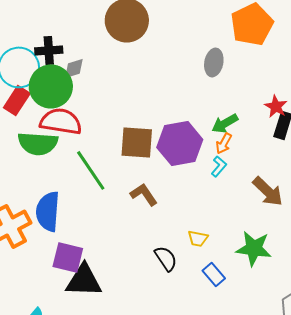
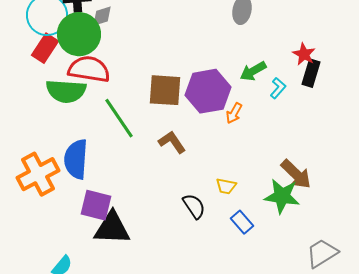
orange arrow: (224, 143) -> (234, 113), moved
cyan L-shape: (219, 166) -> (278, 88), moved
brown arrow: (268, 191) -> (296, 174), moved

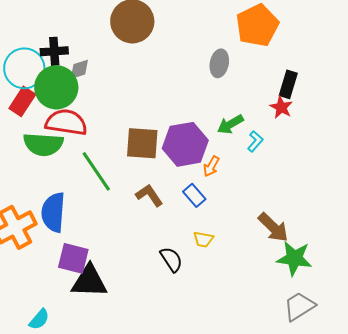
black rectangle: (311, 73) -> (288, 84), moved
green star: (282, 196) -> (294, 258), moved
blue rectangle: (242, 222) -> (194, 195), moved

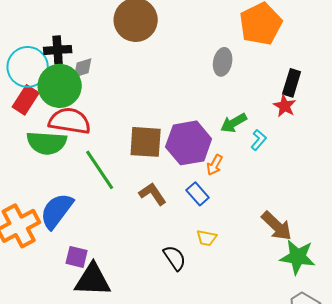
blue semicircle: (53, 212) -> (57, 211), turned 33
purple square: (73, 258) -> (77, 257), size x0.7

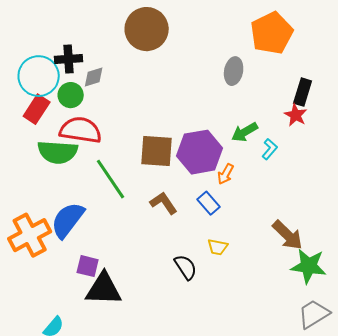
green circle: (60, 86) -> (71, 95), size x0.6

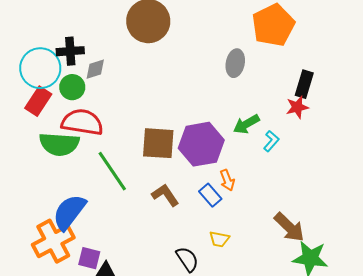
red star: (296, 115) -> (297, 107), turned 30
orange arrow: (226, 174) -> (227, 180), moved, turned -50
orange cross: (30, 235) -> (53, 241), moved

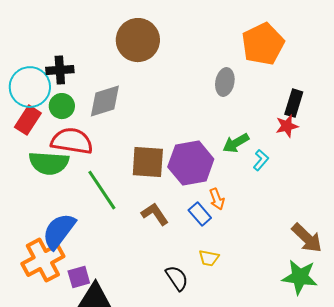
gray diamond: (95, 69) -> (105, 101), moved, size x1.6
brown arrow: (289, 227) -> (307, 238), moved
purple square: (89, 258) -> (79, 277), turned -30

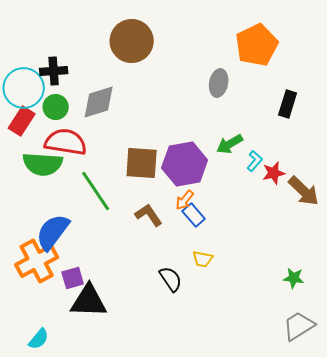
red star: (287, 126) -> (274, 173), moved
orange arrow: (217, 199) -> (185, 200), moved, turned 60
brown arrow: (307, 238) -> (304, 191), moved
green star: (300, 277) -> (294, 278), size x0.6

